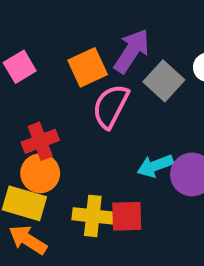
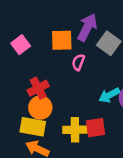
orange square: (88, 67) -> (62, 40), turned 30
pink semicircle: (111, 106) -> (78, 62), size x0.6

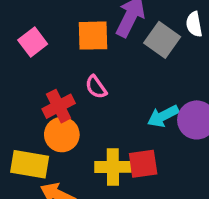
pink semicircle: (78, 62) -> (96, 87), moved, turned -56
yellow rectangle: (33, 127) -> (30, 164), moved

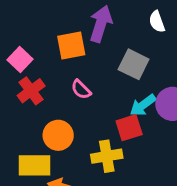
gray square: (162, 40) -> (134, 64), moved
red cross: (59, 106) -> (31, 91), moved
red square: (143, 164) -> (129, 128), moved

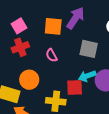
gray square: (134, 64) -> (89, 49), turned -30

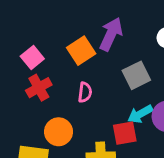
orange square: (53, 26) -> (81, 51), turned -30
gray square: (89, 49) -> (136, 75), turned -30
pink semicircle: (52, 55) -> (85, 92), turned -136

